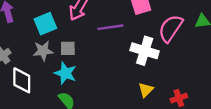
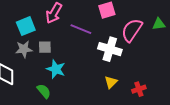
purple line: (110, 27) -> (81, 29), turned 30
cyan star: (65, 73) -> (56, 69), moved

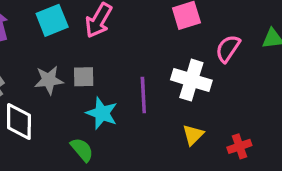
cyan square: (26, 26) -> (52, 20), moved
purple line: (81, 29) -> (143, 95), moved, turned 65
pink semicircle: (132, 30) -> (228, 49), size x0.7

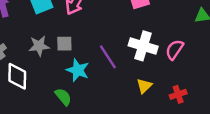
pink semicircle: (228, 49) -> (174, 50), moved
purple line: (143, 95) -> (108, 57), turned -30

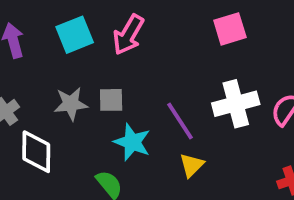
white cross: (143, 46) -> (236, 104), turned -32
yellow triangle: (144, 86) -> (192, 165), moved

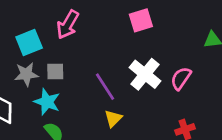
cyan square: (75, 35) -> (29, 43), moved
white cross: (236, 104) -> (145, 74), turned -36
cyan star: (132, 142) -> (47, 102), moved

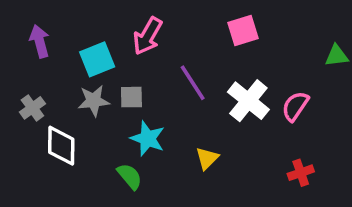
purple line: (105, 87) -> (193, 83), moved
cyan star: (47, 102) -> (148, 139), moved

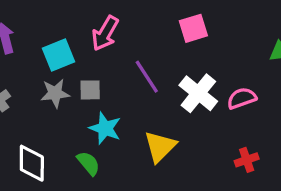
pink semicircle: (295, 106) -> (242, 98), turned 36
white diamond: (61, 146) -> (32, 163), moved
yellow triangle: (207, 158) -> (160, 147), size x1.5

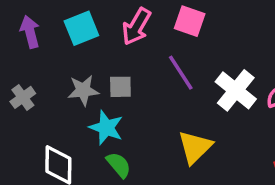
pink square: (193, 28) -> (190, 21), moved, turned 36
cyan square: (58, 55) -> (81, 28), moved
cyan star: (105, 128) -> (106, 128), moved

